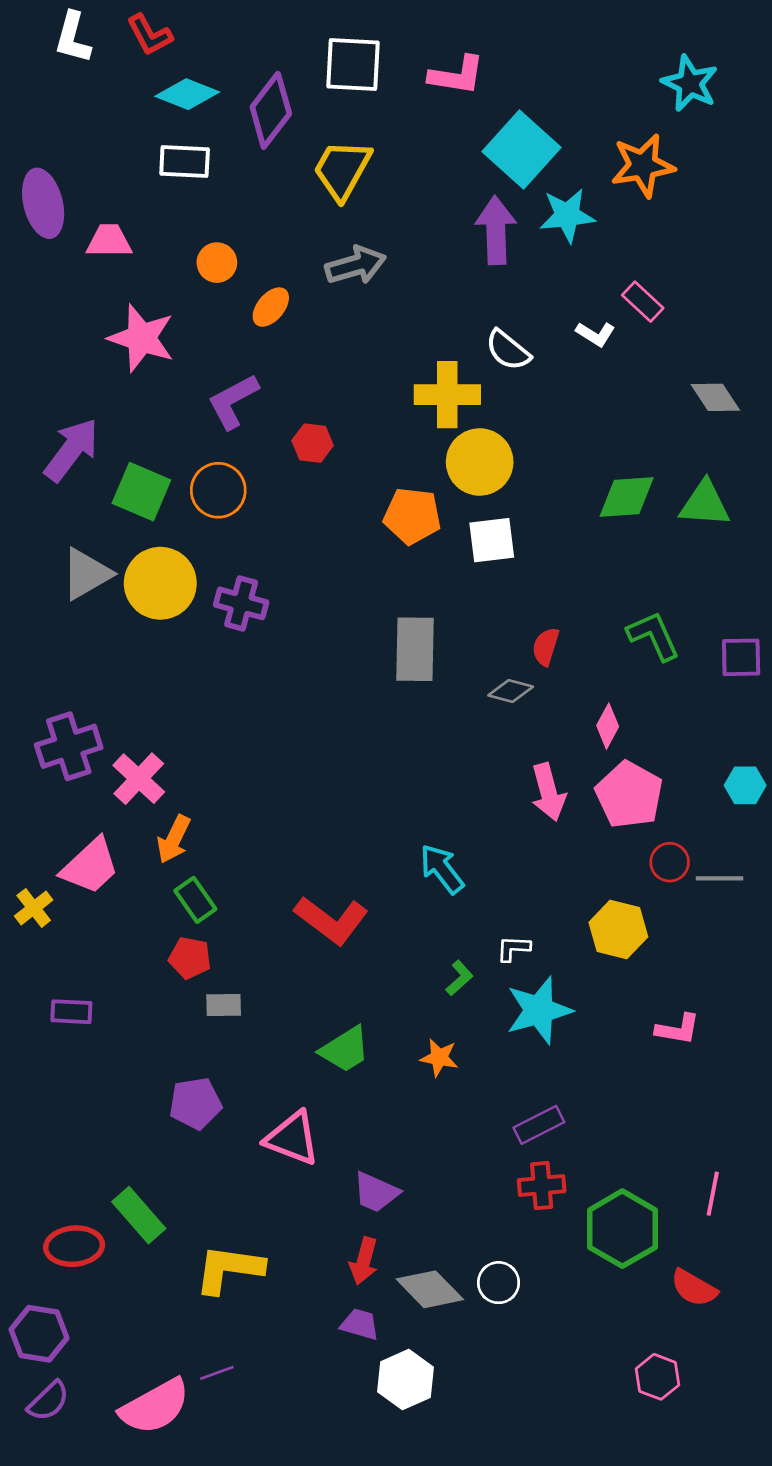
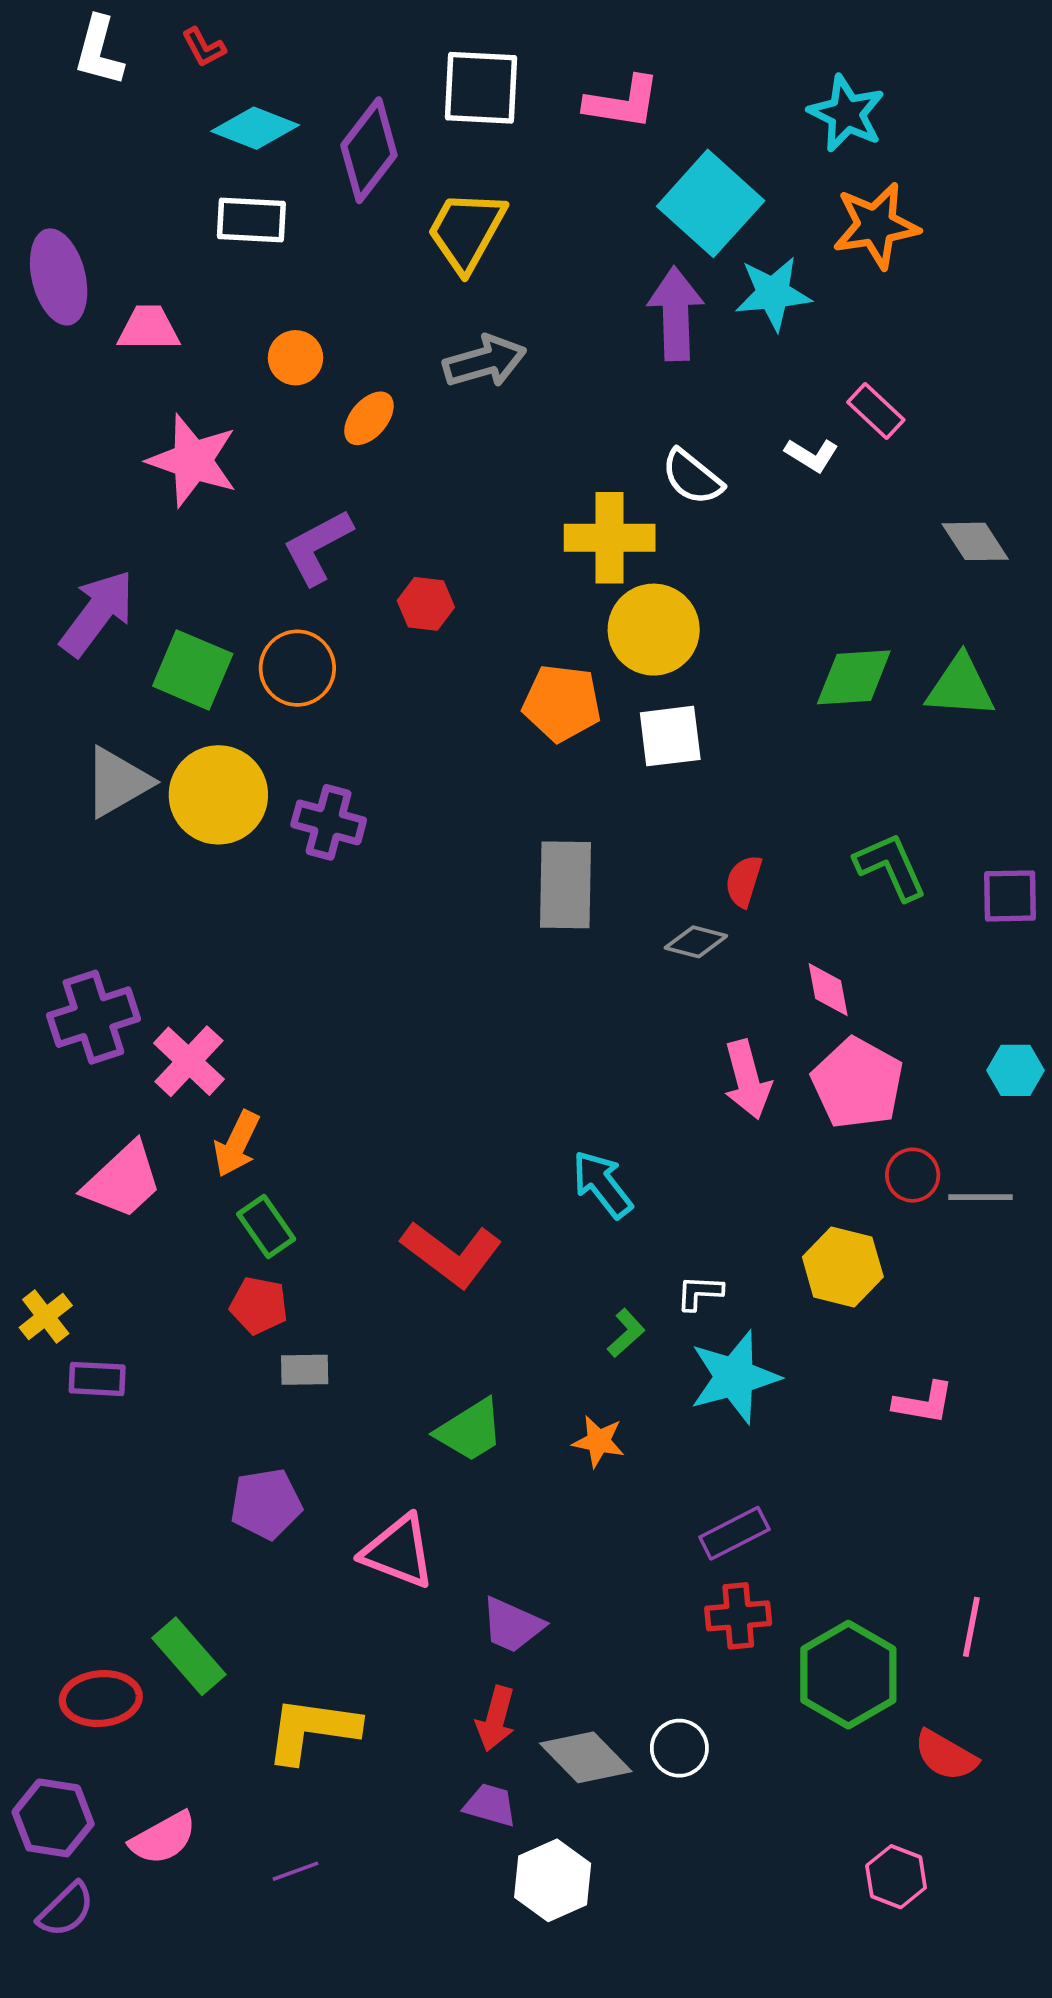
red L-shape: (150, 35) -> (204, 47), size x0.7
cyan star: (690, 83) -> (847, 113), moved
pink diamond: (608, 726) -> (828, 990), turned -39
yellow cross: (34, 908) -> (46, 1316), moved
pink semicircle: (155, 1407) -> (163, 1838), moved, size x0.7

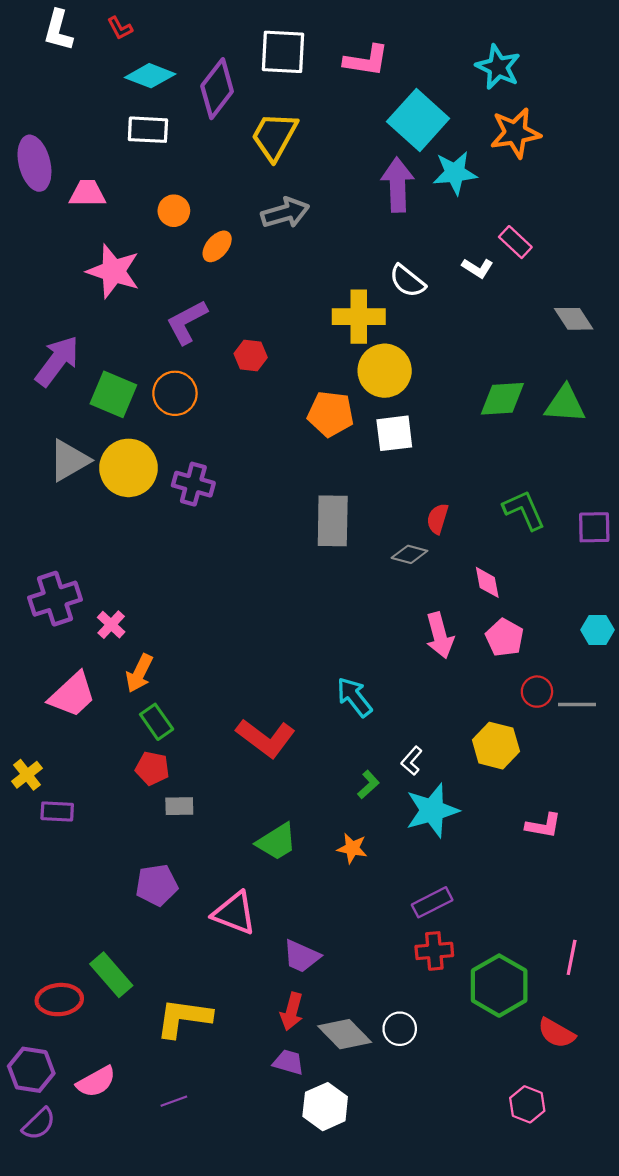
pink cross: (189, 1061) -> (111, 625), size x0.7
pink pentagon: (858, 1083) -> (505, 638), size x0.7
white L-shape: (700, 1293) -> (412, 761), turned -52

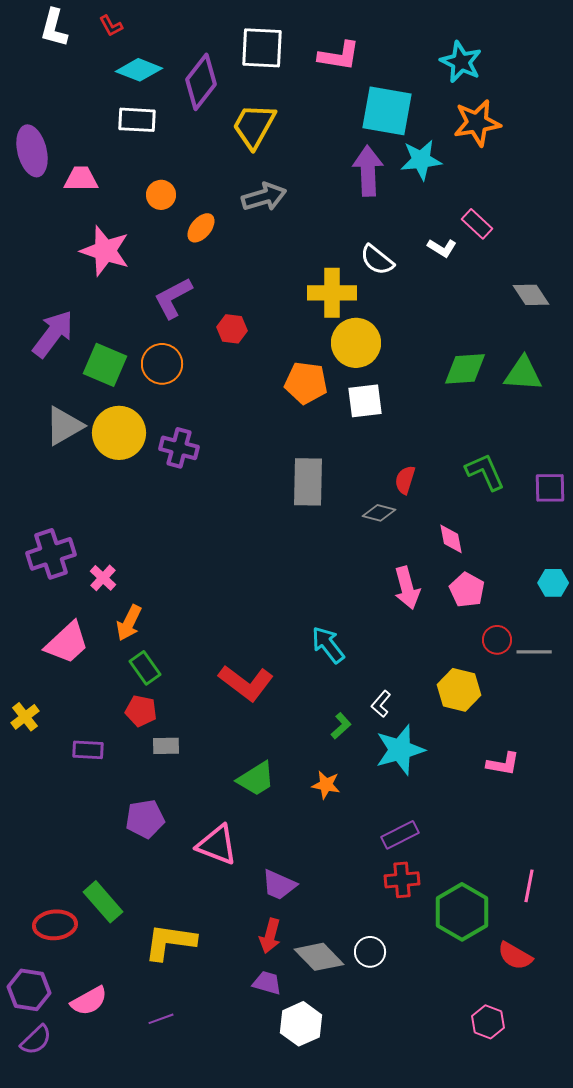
cyan square: (418, 120) -> (387, 111), turned -32
purple rectangle: (57, 812) -> (88, 750), moved

